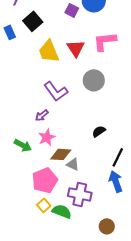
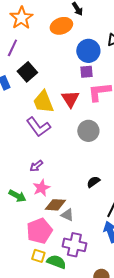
purple square: (72, 10) -> (86, 72), moved, turned -32
purple L-shape: (56, 91) -> (38, 127), moved
yellow square: (44, 205) -> (38, 256), turned -32

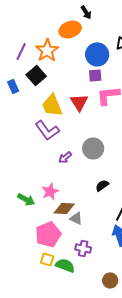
orange star: (21, 18) -> (47, 50), moved
gray circle: (88, 131) -> (93, 148), moved
purple arrow: (36, 166) -> (65, 157), moved
purple cross: (74, 245) -> (83, 248), size x0.7

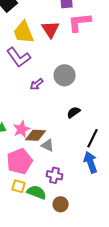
pink star: (50, 191) -> (22, 129), moved
brown circle: (110, 280) -> (61, 204), moved

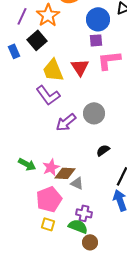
purple arrow: (37, 84) -> (66, 122), size x1.5
green semicircle: (37, 192) -> (78, 226), moved

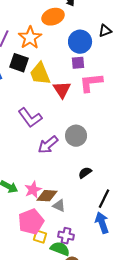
black square: (37, 40) -> (19, 63), turned -30
yellow trapezoid: (53, 70) -> (40, 74), moved
yellow square: (48, 224) -> (40, 237), moved

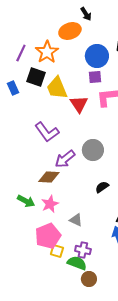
brown diamond: (47, 196) -> (49, 177), moved

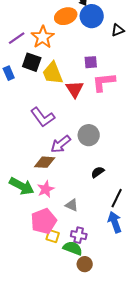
purple line: (21, 53) -> (17, 38), turned 30
blue circle: (97, 56) -> (92, 16), moved
green arrow: (26, 201) -> (22, 186), size x1.4

